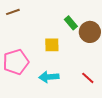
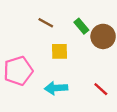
brown line: (13, 12) -> (46, 23), moved, turned 48

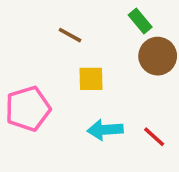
green rectangle: (81, 26) -> (140, 21), moved
cyan arrow: (56, 88) -> (105, 130), moved

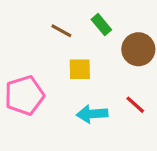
green rectangle: (140, 21) -> (101, 25), moved
red line: (154, 137) -> (135, 105), moved

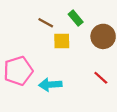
yellow square: (80, 69) -> (62, 41), moved
cyan arrow: (92, 114) -> (50, 85), moved

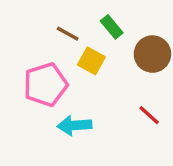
yellow square: (62, 41) -> (91, 61), turned 30
pink pentagon: (18, 71) -> (46, 85), moved

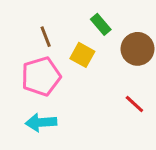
brown line: (68, 34) -> (46, 37), moved, turned 40
cyan arrow: (74, 125) -> (41, 122), moved

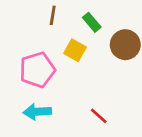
brown line: (46, 37) -> (53, 15), moved, turned 30
red line: (134, 104) -> (99, 116), moved

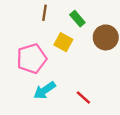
cyan arrow: (37, 112) -> (45, 90), moved, turned -30

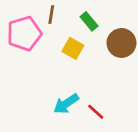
pink pentagon: (32, 59) -> (24, 34), moved
cyan arrow: (45, 90) -> (66, 104), moved

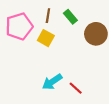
brown line: (51, 15) -> (48, 16), moved
yellow square: (73, 48) -> (46, 38), moved

